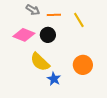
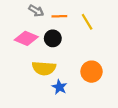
yellow semicircle: (40, 62) -> (44, 68), turned -40

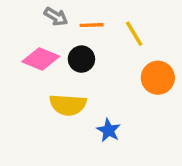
orange circle: (91, 72) -> (158, 78), moved
blue star: (59, 87) -> (109, 130), moved

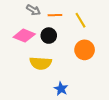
orange circle: (158, 78) -> (85, 50), moved
blue star: (109, 130) -> (61, 89), moved

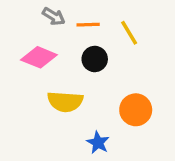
black circle: (49, 36) -> (95, 59), moved
orange circle: (85, 50) -> (136, 110), moved

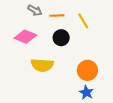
blue star: (98, 143) -> (86, 92), moved

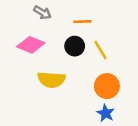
orange line: (57, 16) -> (82, 22), moved
yellow line: (83, 21) -> (100, 50), moved

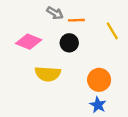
gray arrow: (42, 13) -> (55, 13), moved
yellow line: (100, 50) -> (112, 31), moved

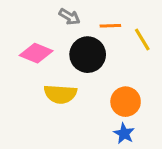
orange line: (76, 20) -> (110, 26), moved
black circle: (69, 43) -> (88, 55), size x1.5

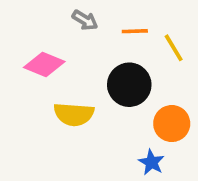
black circle: (88, 55) -> (129, 85), moved
orange circle: (126, 102) -> (172, 124), moved

